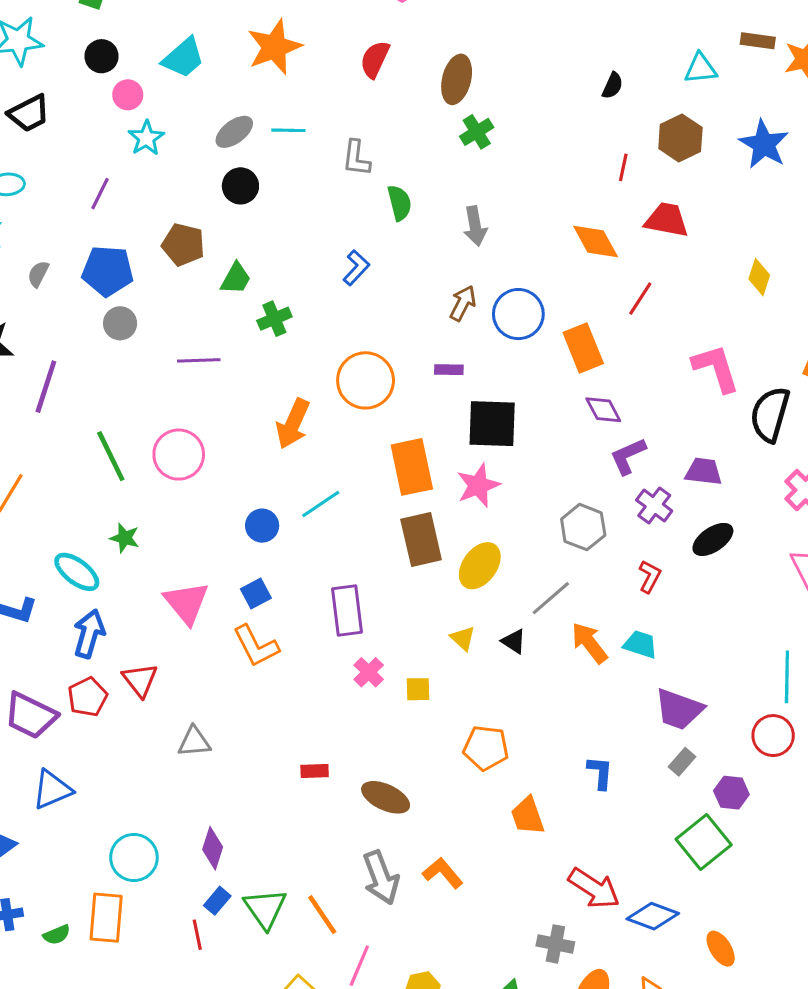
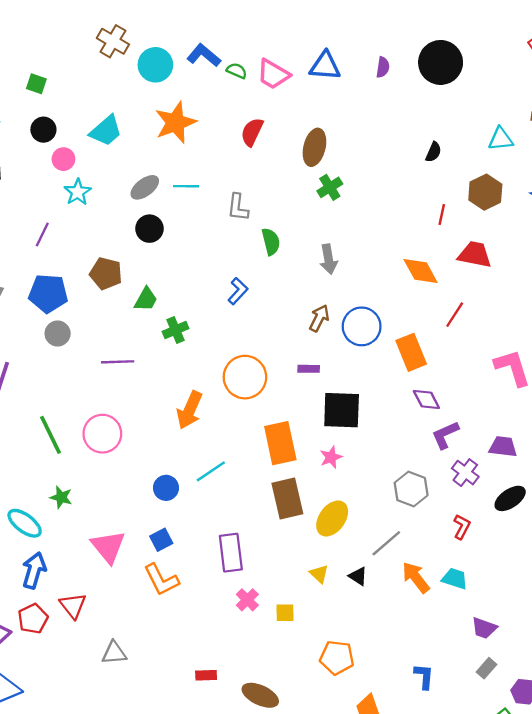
pink star: (478, 485) -> (331, 457), size x0.7
purple trapezoid: (679, 709) -> (484, 628), size x0.7

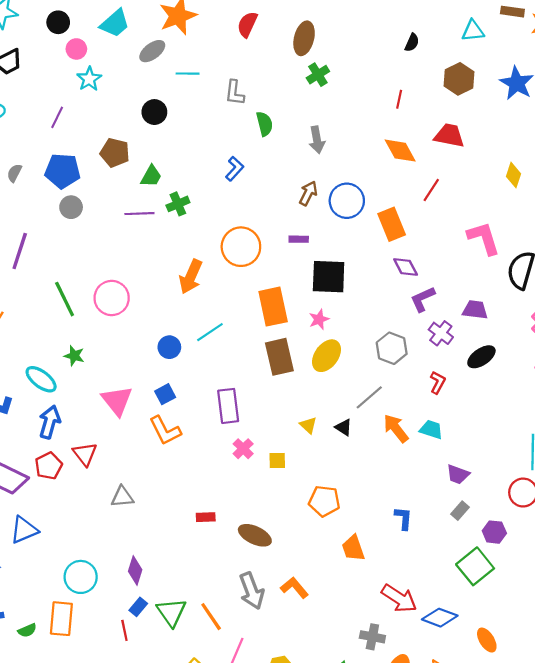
gray ellipse: (145, 187) -> (152, 51), moved
red line: (442, 214) -> (399, 99), moved
purple line: (118, 362) -> (139, 214), moved
yellow ellipse: (332, 518) -> (326, 356), moved

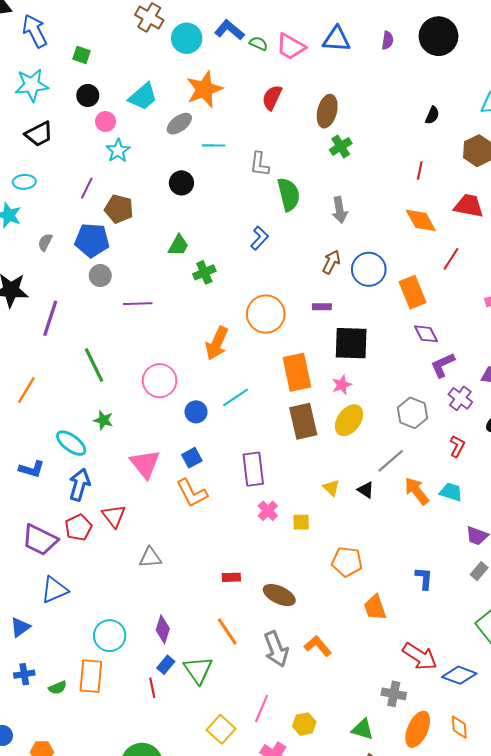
green semicircle: (264, 124) -> (289, 194), size x1.4
brown pentagon: (115, 153) -> (119, 209), moved
purple line: (139, 214) -> (138, 304), moved
pink circle: (112, 298) -> (160, 381), moved
orange line: (211, 617) -> (227, 631), moved

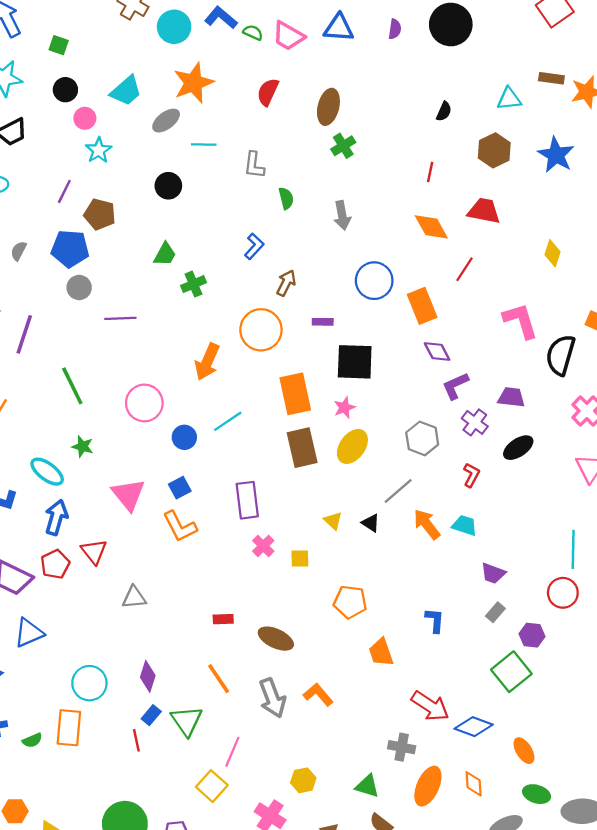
green semicircle: (289, 194) -> (286, 198), size x0.6
brown arrow: (331, 262) -> (286, 283), moved
pink line: (262, 708) -> (232, 752), moved

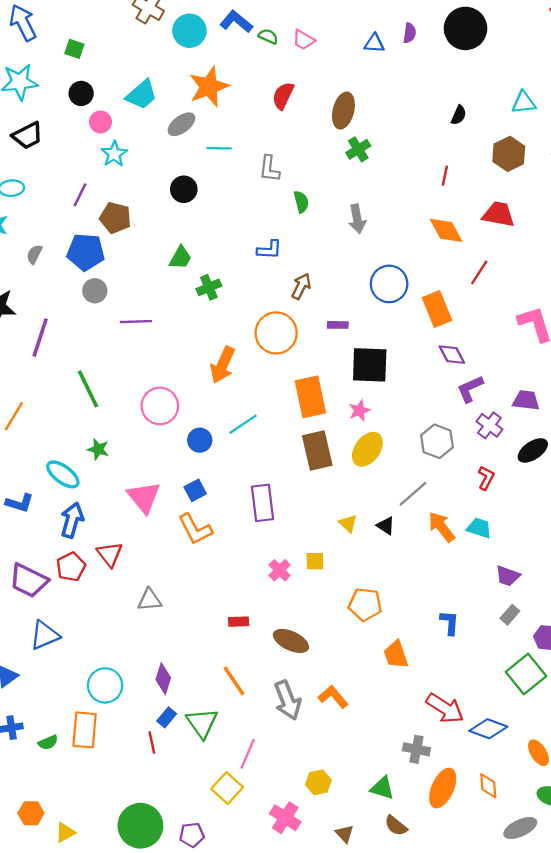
blue triangle: (339, 28) -> (374, 43), moved, size x0.7
pink trapezoid: (288, 36) -> (304, 40), size x0.7
blue L-shape: (254, 246) -> (269, 250), turned 50
pink cross: (263, 546) -> (280, 570), moved

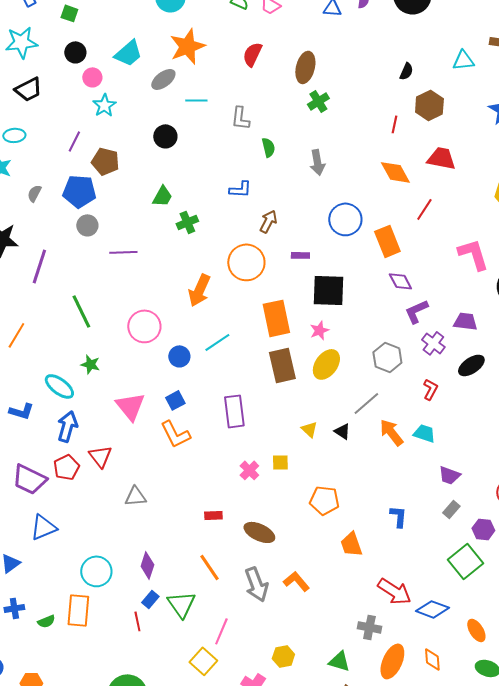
brown hexagon: (509, 154) -> (429, 105), moved

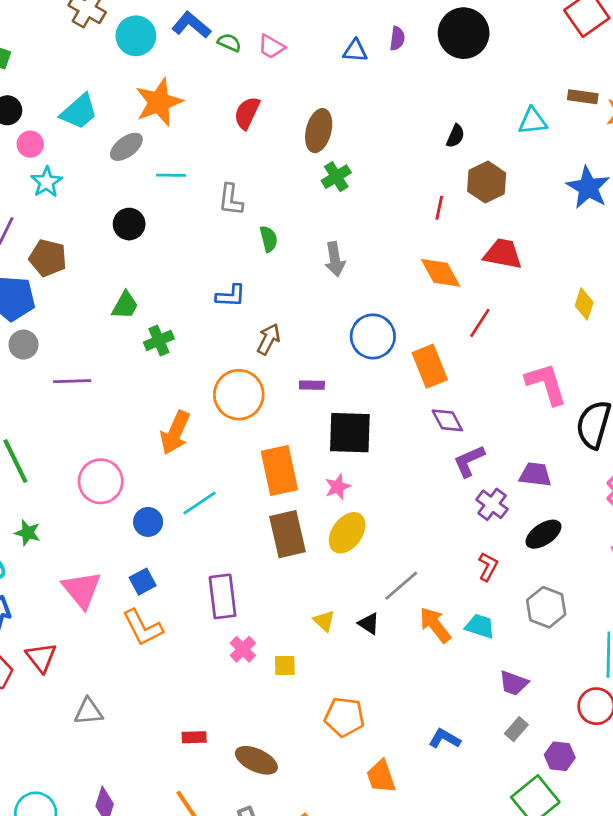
gray hexagon: (387, 357) -> (546, 607), moved
pink cross: (249, 470) -> (243, 649), moved
blue L-shape: (398, 516) -> (445, 739), turned -65

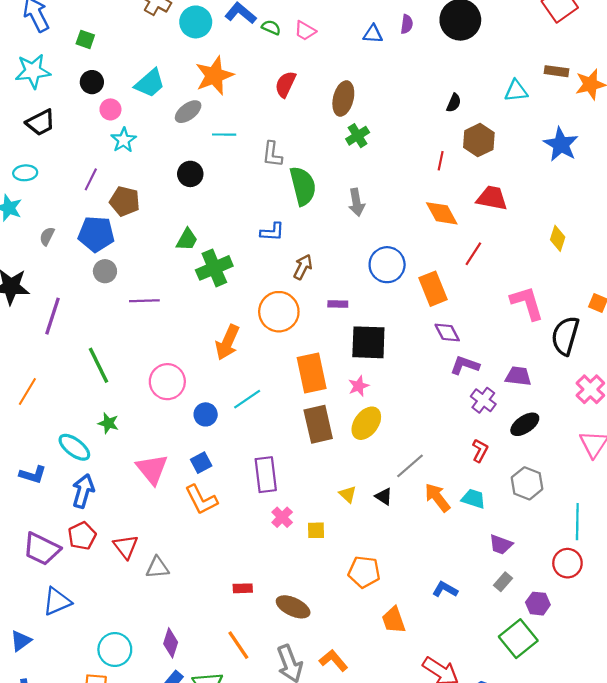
green semicircle: (269, 239) -> (303, 186), size x1.8
green cross: (159, 340) -> (214, 268), size x1.5
purple L-shape: (469, 461) -> (465, 365), turned 44
red triangle: (41, 657) -> (126, 547), moved

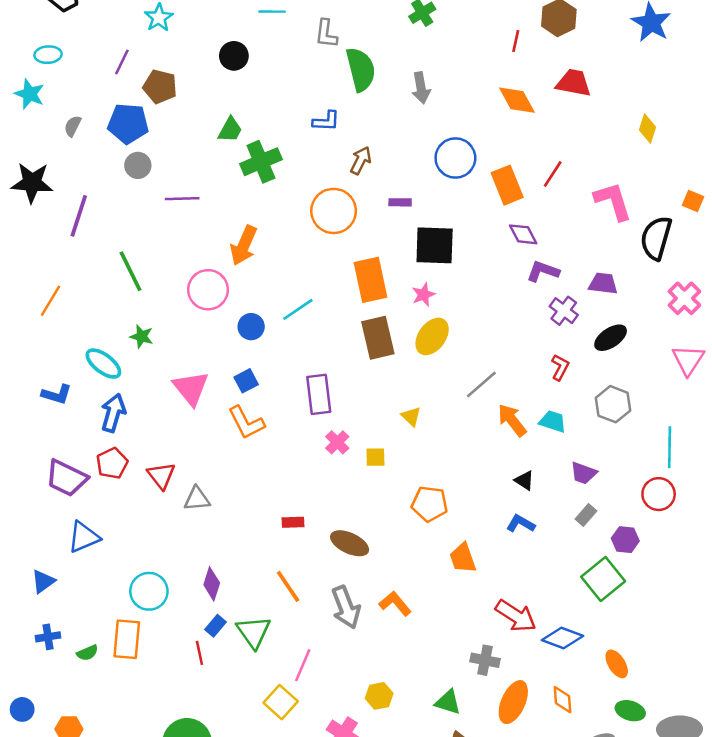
red line: (473, 254) -> (553, 174), moved
orange arrow: (227, 342) -> (244, 245), moved
black triangle: (384, 496) -> (524, 480), moved

